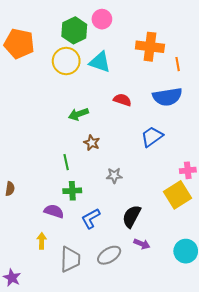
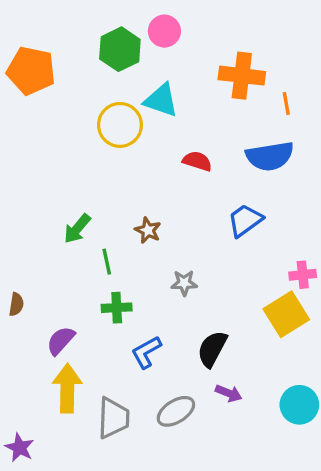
yellow circle: (66, 61) -> (120, 125), moved
green arrow: (78, 114) -> (77, 229), moved, turned -30
purple semicircle: (54, 211) -> (61, 341), moved, turned -66
yellow arrow: (42, 241) -> (67, 388), size x1.8

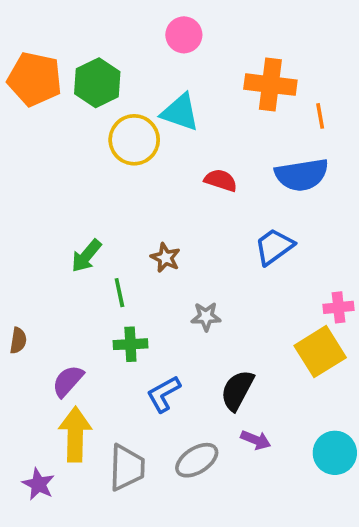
green hexagon: (120, 49) -> (97, 83), moved
purple star: (20, 448) -> (38, 484), moved

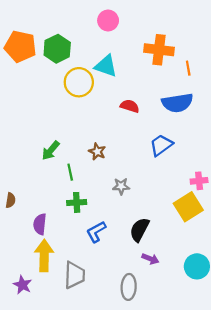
purple semicircle: (68, 381) -> (40, 224), turned -36
gray ellipse: (197, 460) -> (129, 287), moved, turned -55

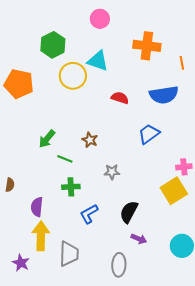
orange pentagon: (20, 46) -> (19, 84), moved
orange line: (188, 68) -> (182, 63), moved
green line: (70, 172) -> (65, 159), turned -56

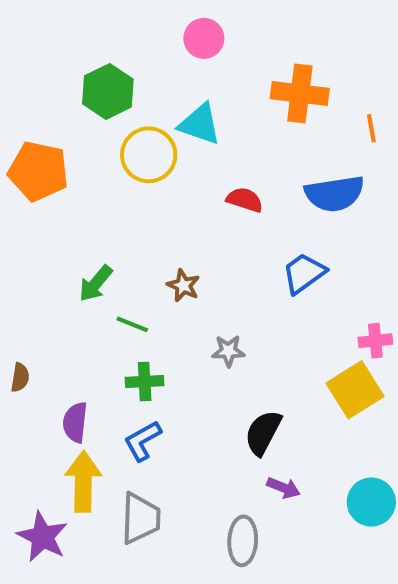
blue L-shape: (89, 214) -> (143, 441), moved
purple star: (21, 263) -> (42, 537), size x1.4

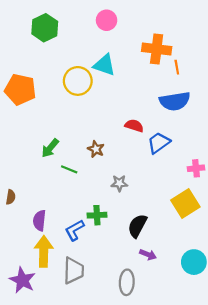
green hexagon: (108, 91) -> (45, 28), moved
orange line: (371, 128) -> (177, 67), moved
red semicircle: (245, 200) -> (134, 126), moved
pink cross: (375, 341) -> (196, 168), moved
green cross: (145, 382) -> (97, 215), moved

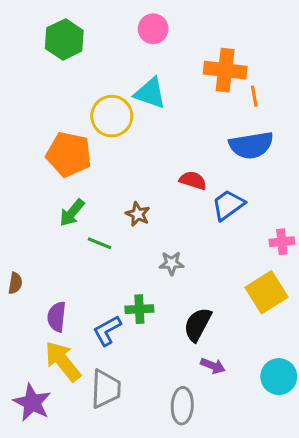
orange pentagon: (20, 89) -> (69, 154), moved
yellow arrow: (44, 251) -> (63, 361), turned -40

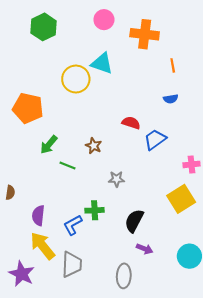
orange cross: (225, 70) -> (145, 34), moved
blue semicircle: (251, 145) -> (171, 99), size x0.5
orange pentagon: (69, 154) -> (28, 108), moved

